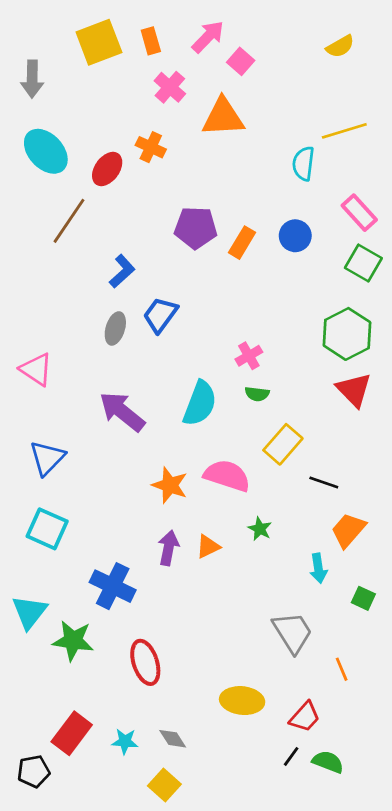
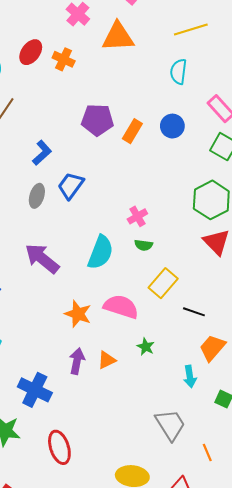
yellow line: (344, 131) -> (191, 30), moved
red ellipse: (107, 169) -> (31, 52), moved

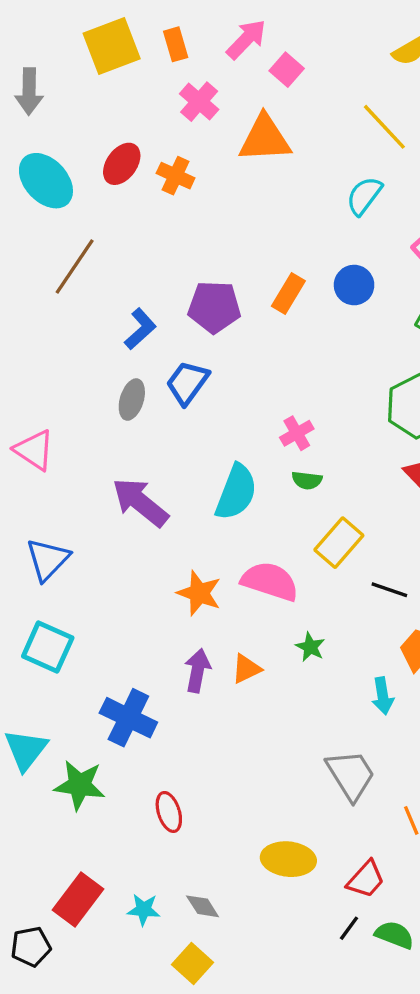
yellow line: (191, 30) -> (384, 127), turned 64
cyan semicircle: (179, 72) -> (364, 196), turned 30
purple pentagon: (97, 120) -> (214, 307), moved
red ellipse: (59, 447) -> (169, 812), size x0.7

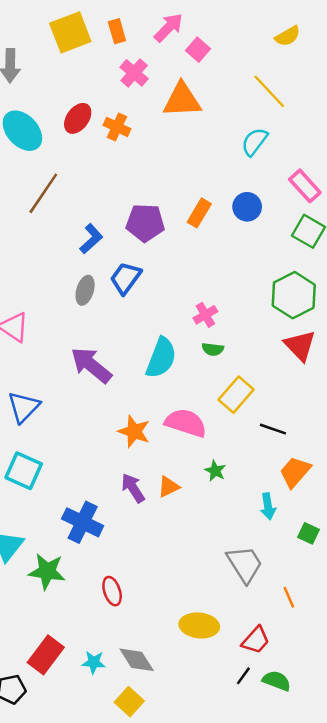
purple arrow: (197, 671) -> (133, 488), turned -44
gray diamond: (203, 906) -> (137, 660), size x1.4

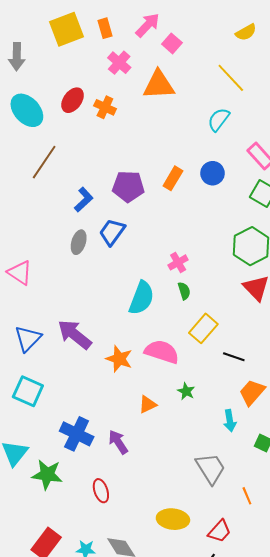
green semicircle: (213, 349) -> (184, 291), turned -114
purple arrow: (91, 365) -> (75, 334), moved
purple arrow: (133, 488) -> (118, 442), moved

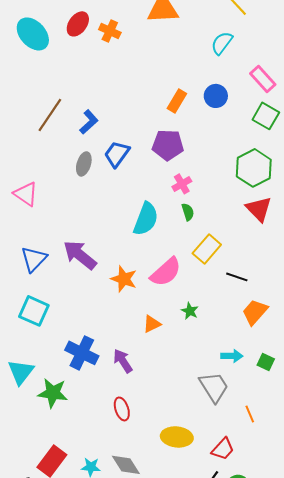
brown line: (44, 162) -> (50, 115), moved
purple pentagon: (128, 186) -> (168, 145), moved
pink semicircle: (162, 352) -> (166, 272), turned 120
cyan arrow: (230, 421) -> (232, 356), moved, turned -80
red ellipse: (101, 491) -> (122, 409), moved

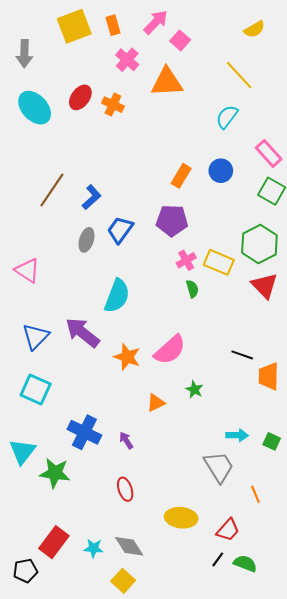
cyan semicircle: (146, 219) -> (117, 296), moved
yellow rectangle: (207, 249) -> (219, 262), moved, turned 72
orange trapezoid: (255, 312) -> (269, 376), moved, turned -40
purple arrow: (123, 361) -> (126, 440), size x0.7

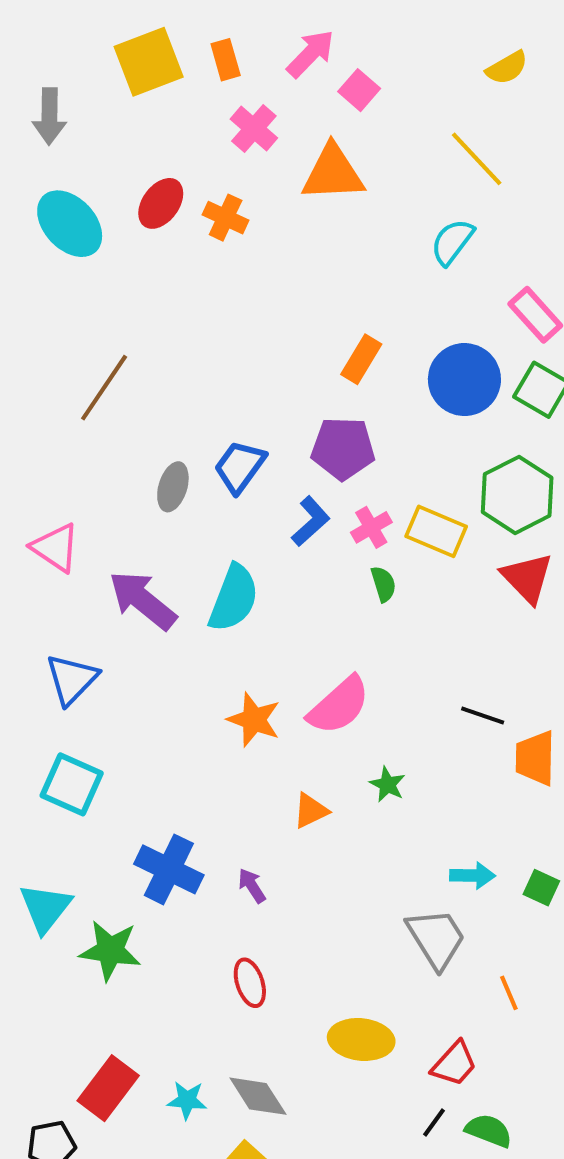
blue circle: (221, 171) -> (464, 380), moved, size x1.5
blue L-shape: (92, 197) -> (311, 521), moved
purple arrow: (82, 333) -> (143, 600), moved

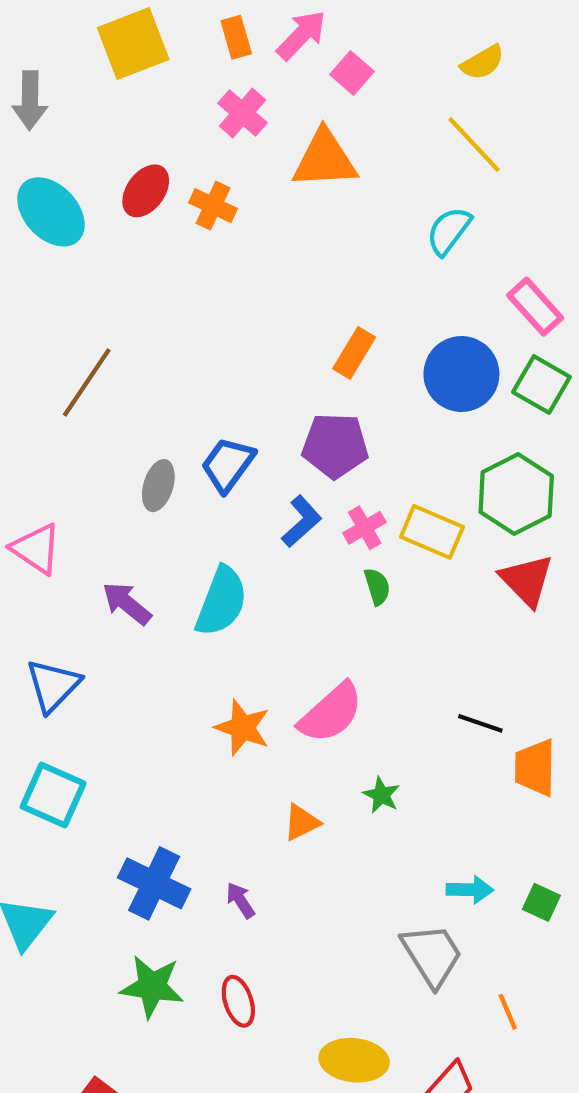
orange rectangle: (226, 60) -> (236, 37), moved
yellow semicircle: (507, 68) -> (482, 62), moved
purple arrow: (143, 600) -> (127, 603), size x0.7
green star: (110, 950) -> (152, 987), moved

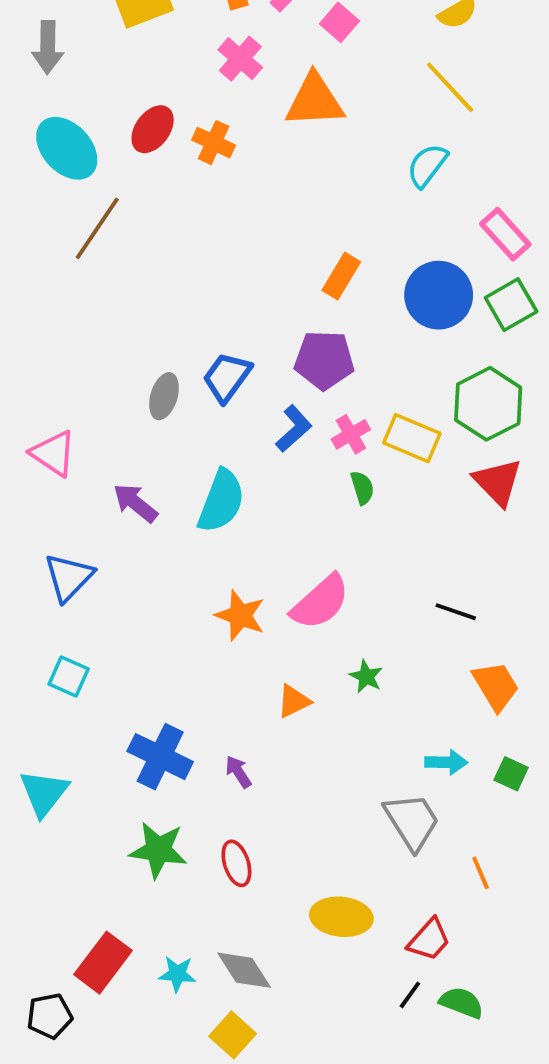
brown line: (87, 382) -> (97, 228), moved
green square: (541, 385) -> (511, 305), turned 30
orange trapezoid: (535, 768) -> (496, 686), moved, turned 148
cyan square: (53, 795) -> (69, 676), size x0.7

